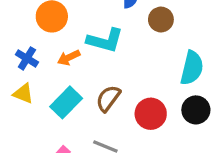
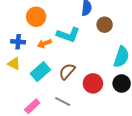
blue cross: (27, 58) -> (18, 42), turned -32

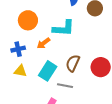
gray line: (63, 102) -> (65, 86), moved

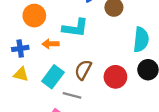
orange arrow: (44, 43) -> (51, 44), turned 32

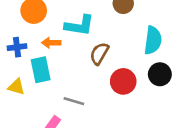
brown semicircle: (83, 70) -> (99, 54), moved
yellow triangle: (21, 74) -> (16, 87), moved
cyan rectangle: (53, 77) -> (41, 70), moved, turned -50

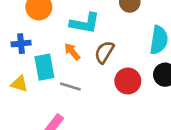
orange arrow: (51, 43) -> (72, 52), moved, turned 48
gray line: (74, 101) -> (70, 87), moved

